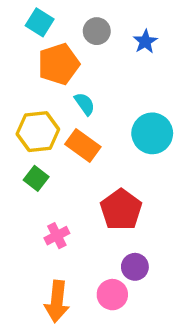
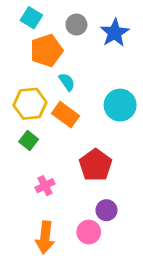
blue star: (145, 42) -> (115, 33), size x1.5

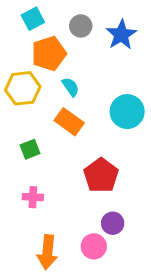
cyan square: (31, 18) -> (33, 19), turned 30
yellow hexagon: (30, 104) -> (23, 88), moved
green square: (29, 141) -> (30, 149), turned 30
pink cross: (45, 186) -> (33, 197), moved, turned 30

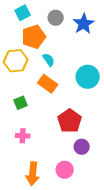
purple circle: (113, 223) -> (82, 147), moved

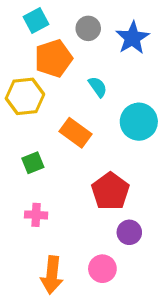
cyan semicircle: (49, 60) -> (98, 87), moved

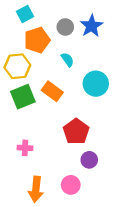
gray circle: (88, 28) -> (65, 27), moved
green square: (33, 163) -> (23, 97), moved, size x1.6

